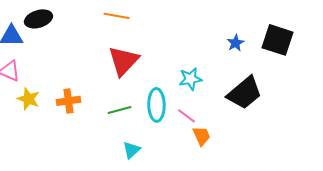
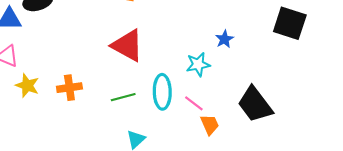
blue star: (235, 43) -> (224, 39), moved
red triangle: (123, 61) -> (127, 45), turned -44
black trapezoid: (244, 93) -> (255, 104), moved, turned 93

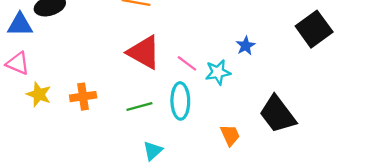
black square: (290, 23) -> (314, 29), turned 36
pink line: (194, 103) -> (187, 63), moved

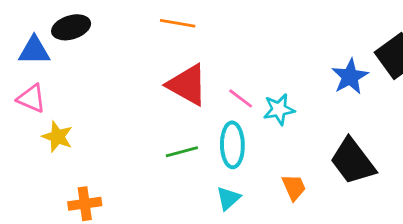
blue star: (246, 46) -> (350, 77), moved, size x1.5
orange cross: (83, 97) -> (85, 204), moved
cyan triangle: (153, 151) -> (228, 198), moved

